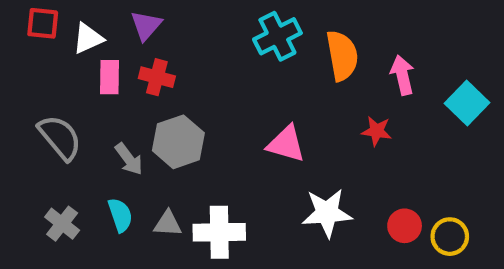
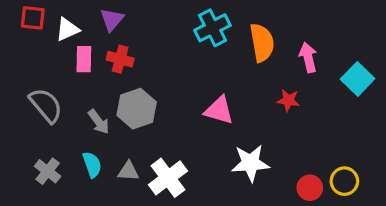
red circle: (405, 226) -> (310, 188), moved
white cross: (219, 232) -> (168, 178), turned -36

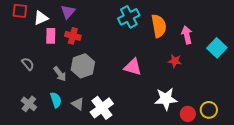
gray semicircle: (46, 105) -> (28, 64), size x0.6
white star: (250, 163) -> (166, 99), moved
gray triangle: (128, 171) -> (78, 104), turned 32

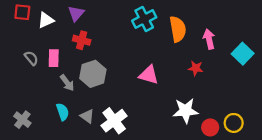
pink rectangle: (51, 36) -> (54, 58), moved
gray semicircle: (28, 64) -> (31, 58), moved
gray cross: (29, 104) -> (22, 120), moved

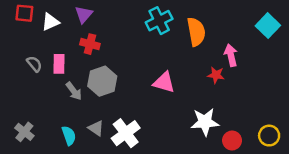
pink arrow: (209, 39) -> (231, 55), moved
cyan square: (243, 54) -> (268, 26), moved
cyan semicircle: (63, 112) -> (69, 136), moved
yellow circle: (234, 123) -> (269, 136), moved

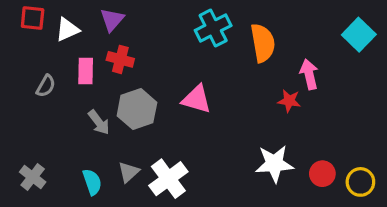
gray semicircle: (34, 64) -> (46, 86), turned 70
pink rectangle: (59, 64) -> (86, 71), moved
pink triangle: (164, 82) -> (197, 99), moved
gray triangle: (96, 128) -> (129, 172), turned 42
red circle: (232, 141) -> (322, 174), moved

